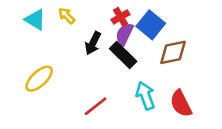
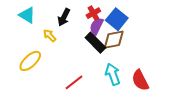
yellow arrow: (67, 16) -> (50, 36), moved
black arrow: (93, 43) -> (64, 17), moved
brown diamond: (173, 52) -> (114, 40), moved

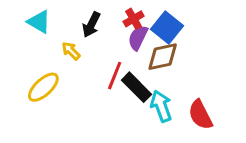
black rectangle: (95, 43) -> (136, 87), moved
red line: (74, 82) -> (115, 76), moved, turned -30

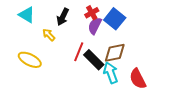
brown diamond: (163, 57) -> (115, 53), moved
yellow ellipse: (43, 87) -> (30, 60), turned 70

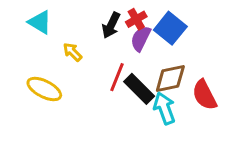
black arrow: (63, 17) -> (111, 25), moved
red semicircle: (138, 79) -> (204, 95), moved

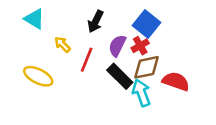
red cross: (136, 19) -> (140, 46), moved
purple semicircle: (141, 39) -> (117, 46), moved
red line: (117, 77) -> (87, 60), moved
red semicircle: (204, 95) -> (176, 81), turned 136

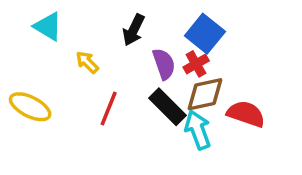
purple semicircle: (117, 46) -> (164, 64), turned 135
red line: (87, 60) -> (109, 109), moved
yellow ellipse: (38, 76) -> (30, 107), moved

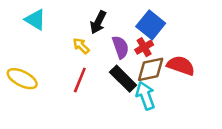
yellow arrow: (87, 62) -> (81, 46), moved
red semicircle: (246, 114) -> (181, 66), moved

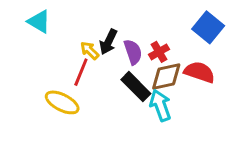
black arrow: (98, 22) -> (108, 42), moved
blue square: (151, 25) -> (208, 27), moved
yellow ellipse: (22, 79) -> (62, 102), moved
red line: (80, 80) -> (81, 72), moved

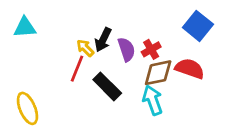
cyan triangle: (39, 22) -> (25, 27), moved, turned -35
black rectangle: (136, 87) -> (107, 86), moved
yellow ellipse: (62, 102) -> (27, 108), moved, turned 40

